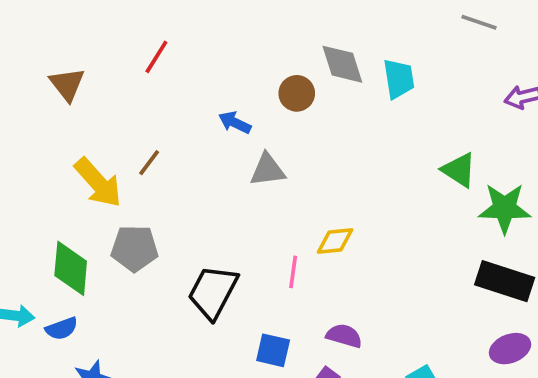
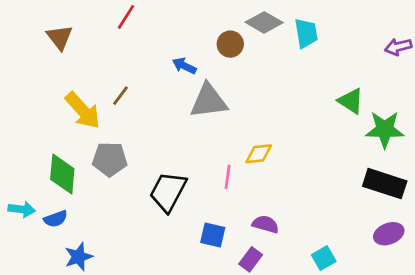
gray diamond: (342, 64) -> (264, 22), turned -42
gray triangle: (268, 170) -> (209, 101), size x1.4

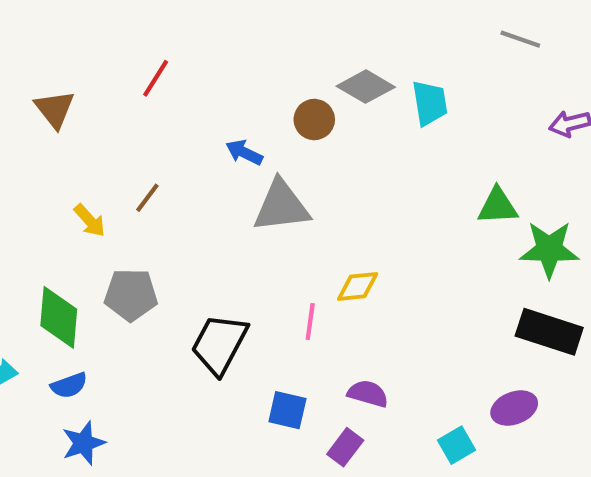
green triangle: (351, 101) -> (498, 206), turned -36
yellow arrow: (83, 110) -> (90, 220), size x0.6
blue semicircle: (56, 219) -> (69, 385), moved
purple ellipse: (389, 234) -> (514, 408), moved

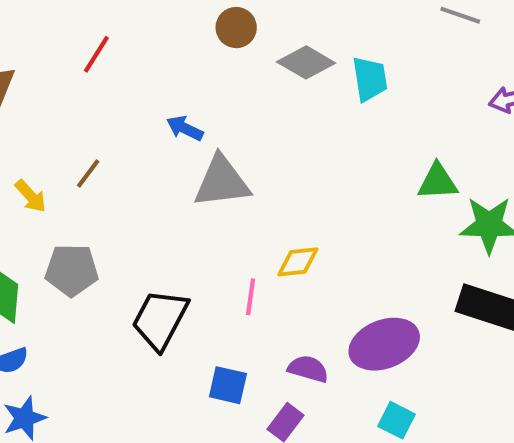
brown circle: (314, 120) -> (236, 28), moved
purple ellipse: (514, 408) -> (384, 344), moved, size x1.5
cyan square: (456, 445) -> (397, 420), turned -33

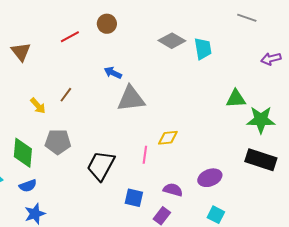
brown circle: (236, 28) -> (107, 24), moved
red line: (96, 54) -> (70, 37), turned 30
purple ellipse: (384, 344) -> (210, 178), size x0.7

